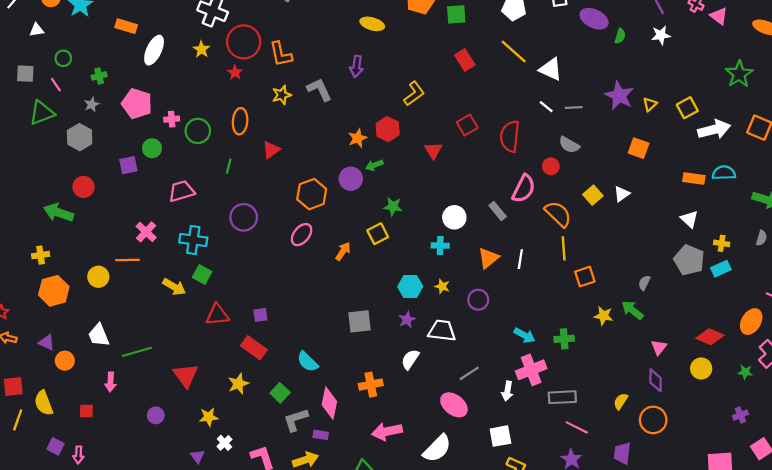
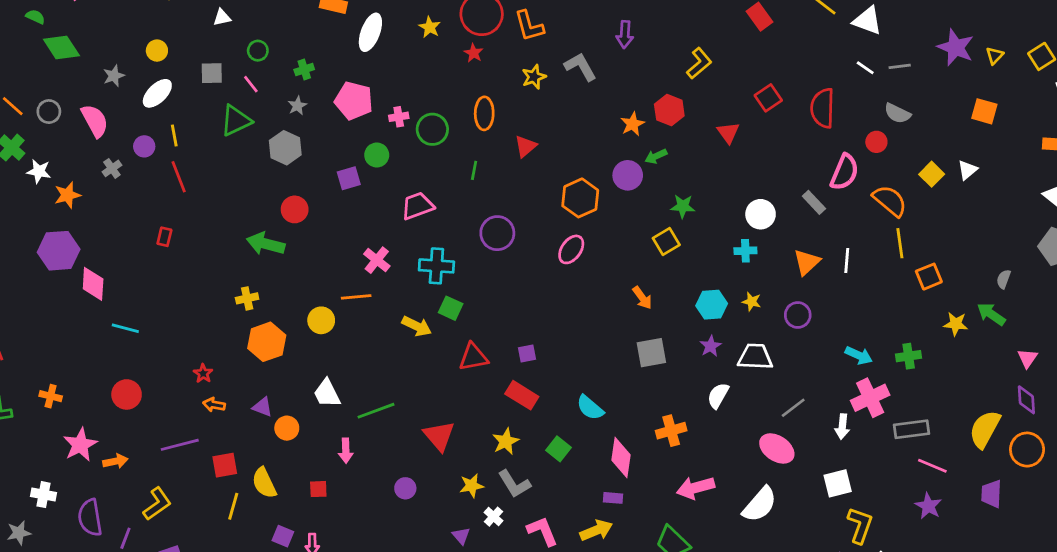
orange arrow: (343, 251) -> (642, 298), moved, turned 114
yellow semicircle: (621, 401) -> (985, 429), size x1.8
gray L-shape: (296, 420) -> (514, 484), moved, turned -100

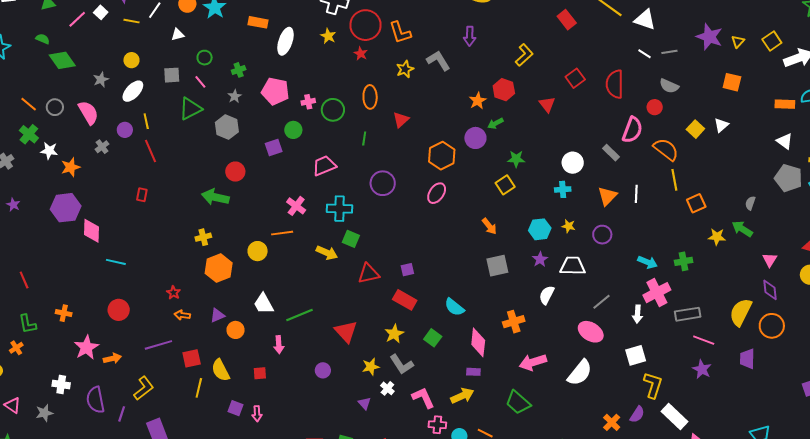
purple triangle: (262, 407) -> (217, 315), turned -42

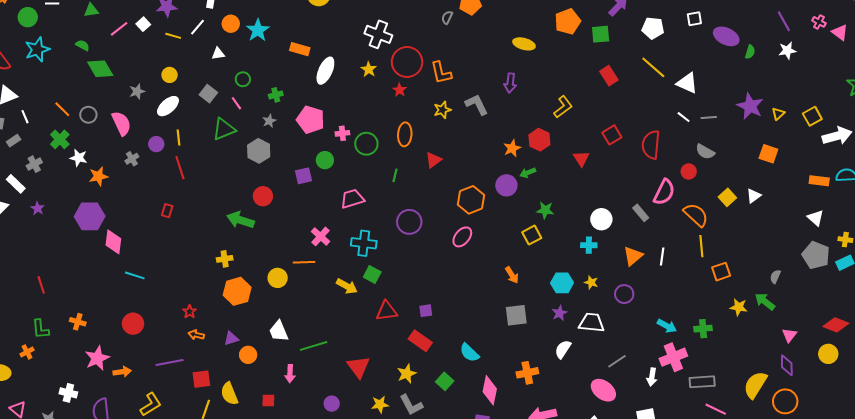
gray square: (172, 75) -> (208, 94), turned 36

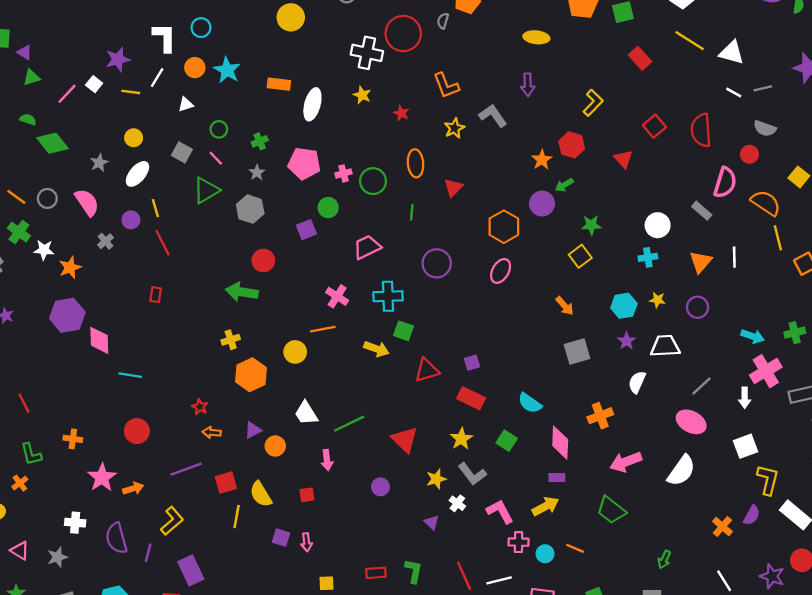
red circle: (407, 62) -> (403, 34), moved

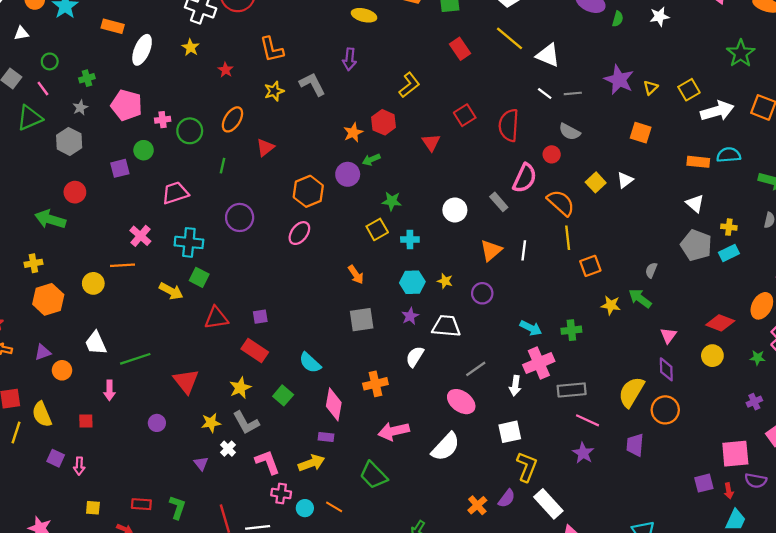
orange ellipse: (416, 163) -> (232, 119), turned 30
cyan cross: (648, 257) -> (410, 239), moved

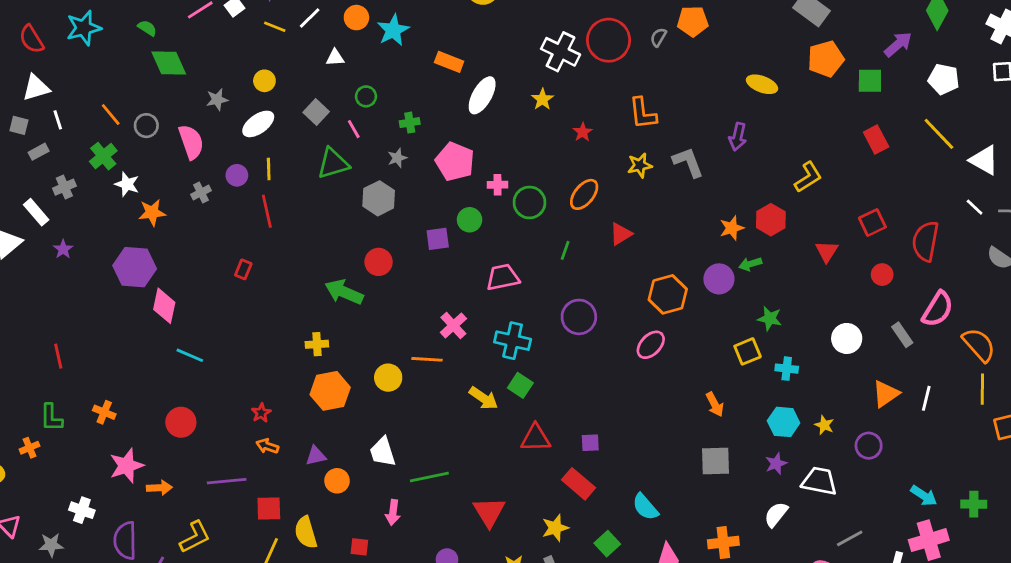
red circle: (552, 154) -> (882, 275), moved

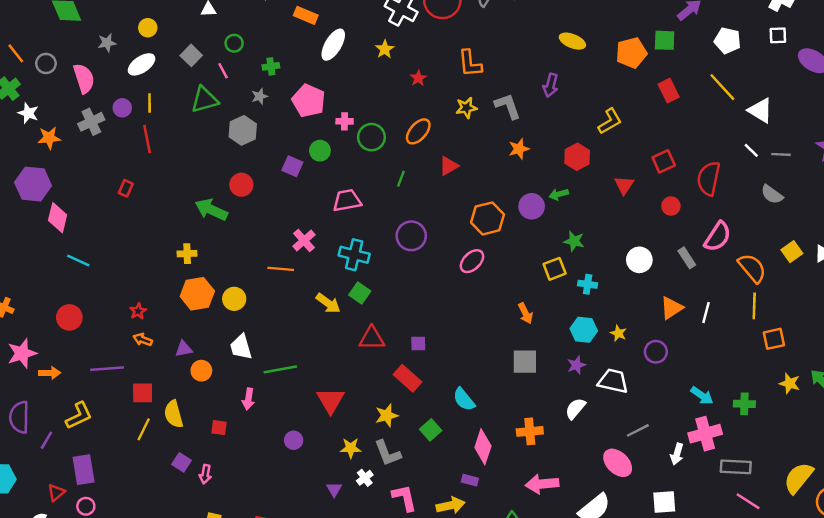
orange pentagon: (826, 59) -> (631, 53), moved
gray cross: (201, 193) -> (91, 122), size x1.5
orange star: (732, 228) -> (519, 149), moved
purple square: (438, 239) -> (292, 166), turned 30
yellow circle: (388, 378) -> (234, 299), moved

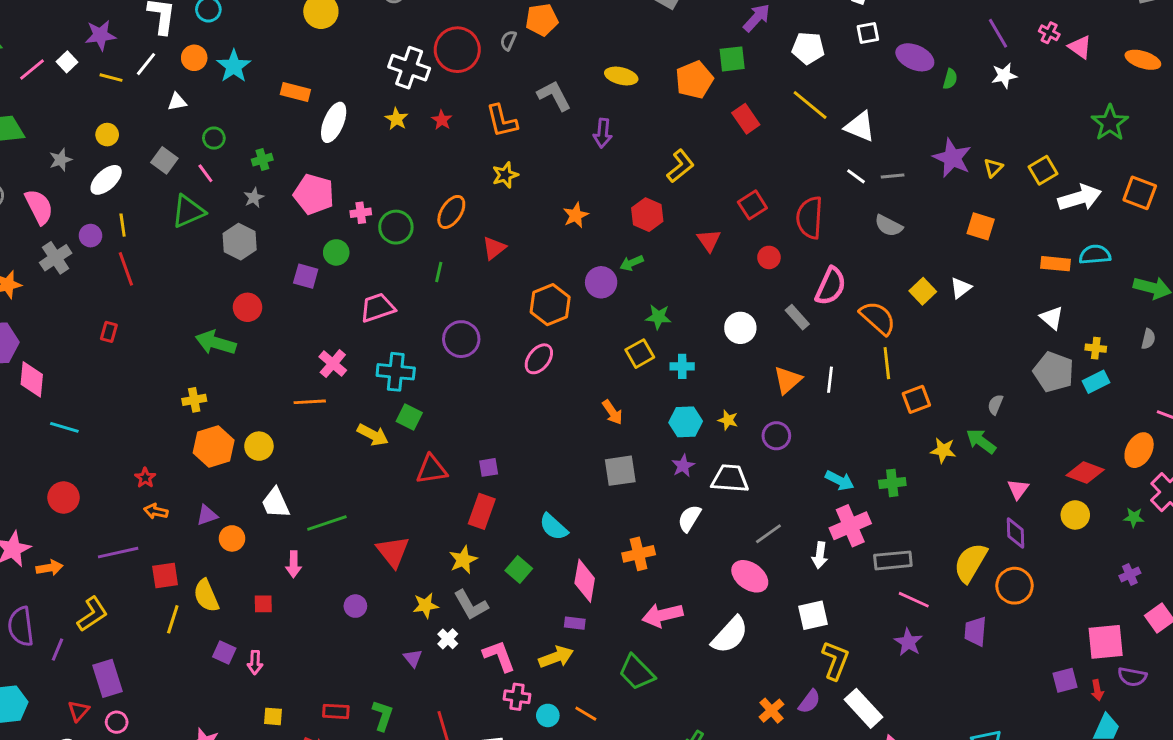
red star: (418, 78) -> (442, 120), moved
gray L-shape: (508, 106) -> (554, 96), moved
red rectangle: (407, 378) -> (482, 511), turned 76

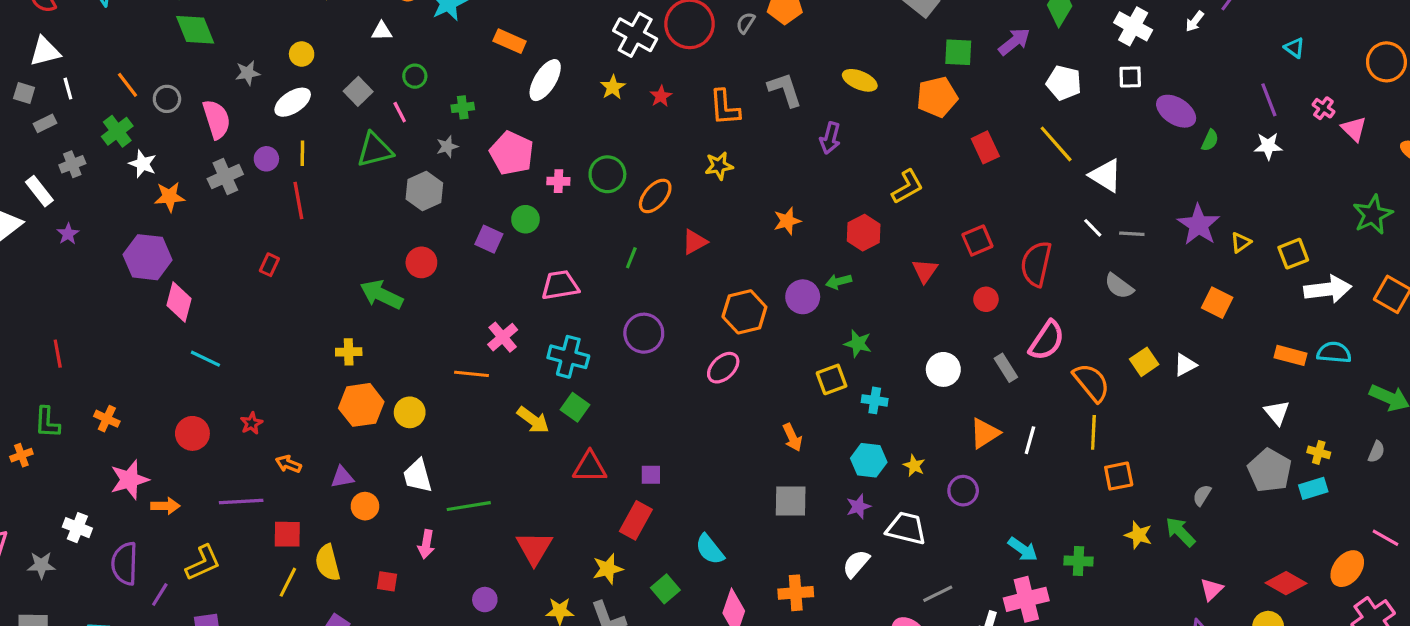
green square: (732, 59) -> (958, 52), moved
green circle: (396, 227) -> (607, 174), moved
red star: (145, 478) -> (251, 423), moved

